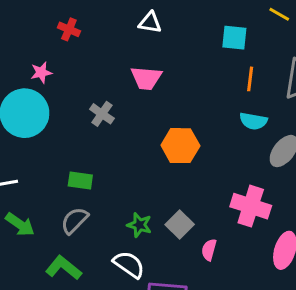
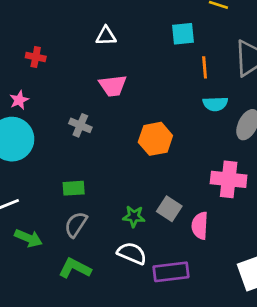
pink semicircle: (209, 250) -> (200, 226), size x1.4

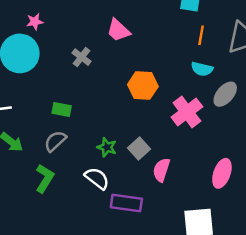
pink trapezoid: (113, 86) -> (118, 30), turned 35
pink cross: (229, 179) -> (187, 112), moved, turned 32
green L-shape: (75, 268) -> (45, 178), turned 80

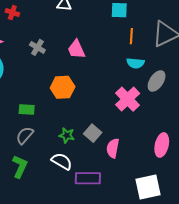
pink trapezoid: (118, 30) -> (76, 49), moved, turned 30
gray cross: (82, 57) -> (37, 47), moved
orange hexagon: (143, 86) -> (63, 87), moved

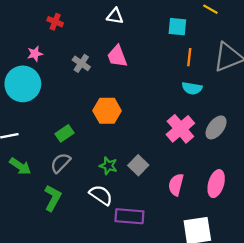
pink trapezoid: (76, 49) -> (117, 56), moved
gray ellipse: (157, 81) -> (216, 127), moved
green rectangle: (27, 109) -> (65, 133), turned -42
pink semicircle: (113, 148) -> (176, 185), moved

